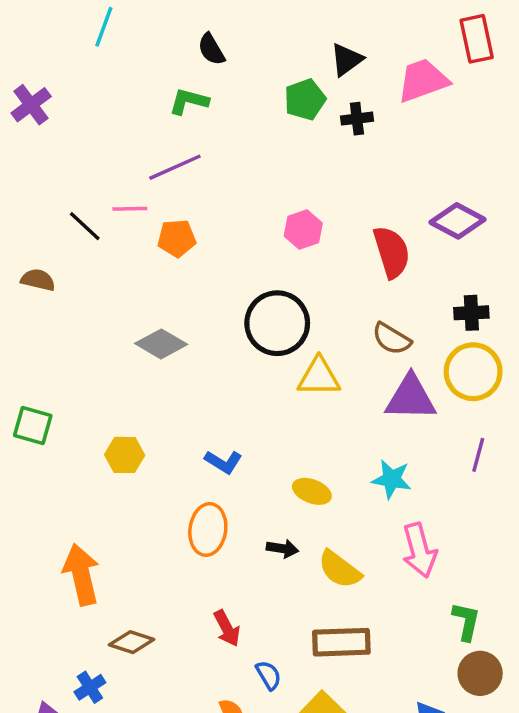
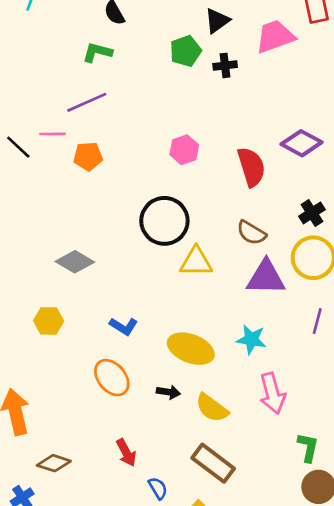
black cross: (471, 313) -> (312, 213), turned -30
gray diamond: (161, 344) -> (75, 262), moved
yellow ellipse: (312, 491) -> (191, 349), size x1.6
orange ellipse: (208, 529) -> (112, 378), turned -48
brown rectangle: (341, 642) -> (213, 463), turned 39

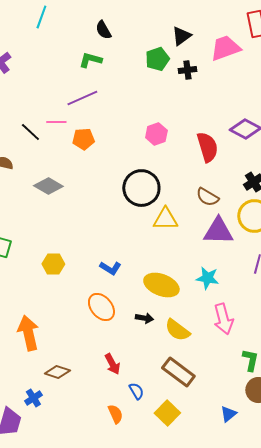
gray diamond: (75, 262) -> (48, 186), moved

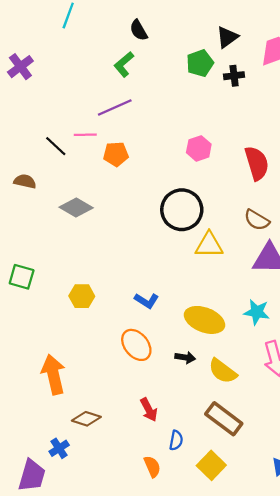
green L-shape: (90, 60) -> (124, 64), turned -55
blue semicircle: (136, 391) -> (176, 440), turned 42

